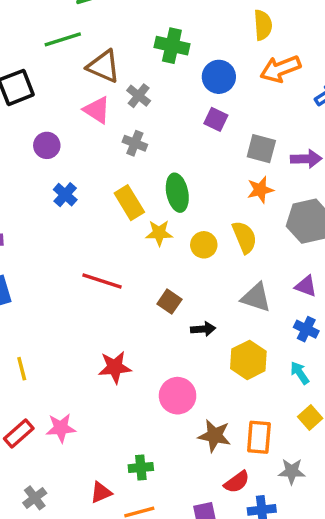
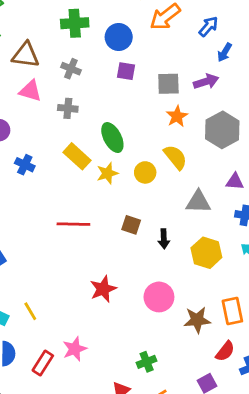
gray cross: (139, 96) -> (71, 69), moved
black arrow: (203, 329) -> (164, 239), turned 108

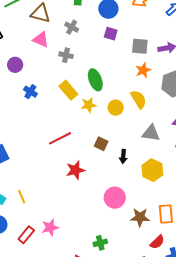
red line: (73, 224) -> (60, 138), turned -35
red star: (103, 289) -> (75, 170), moved

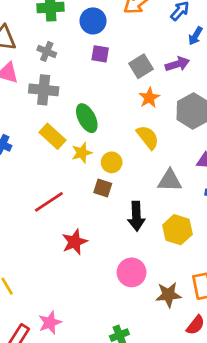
gray square: (140, 46) -> (141, 66), turned -30
gray cross: (66, 55) -> (44, 90), size x1.5
yellow circle: (116, 108) -> (112, 162), moved
brown square: (101, 144) -> (103, 188), moved
black arrow: (123, 157) -> (136, 216), size x1.5

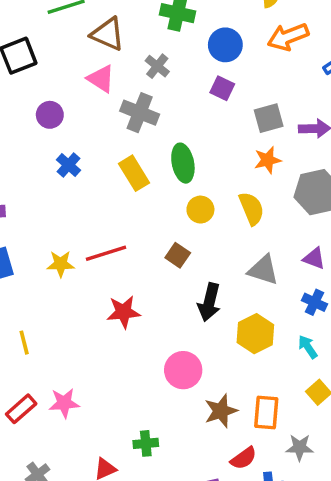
yellow star: (82, 153) -> (61, 264), moved
yellow circle: (112, 162) -> (200, 210), moved
brown star: (168, 295) -> (221, 411), turned -30

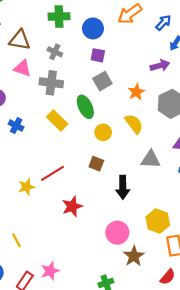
gray square: (269, 118) -> (102, 81), moved
yellow hexagon: (255, 334) -> (158, 221), moved
brown star: (221, 411) -> (134, 256), moved

